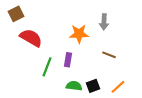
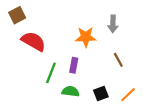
brown line: (109, 55) -> (118, 60), turned 40
green semicircle: (74, 86) -> (70, 91), moved

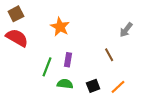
gray arrow: (113, 24) -> (126, 30), moved, turned 35
orange star: (86, 37) -> (60, 27), moved, turned 30
red semicircle: (33, 41) -> (17, 38), moved

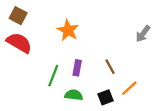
brown square: (16, 14) -> (18, 16), turned -35
brown line: (109, 55) -> (110, 67), moved
orange line: (118, 87) -> (129, 88), moved

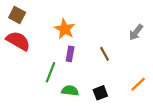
brown line: (110, 67) -> (105, 54), moved
purple rectangle: (77, 68) -> (70, 54), moved
orange line: (129, 88) -> (138, 84), moved

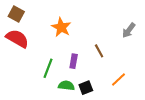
purple rectangle: (70, 54) -> (74, 61), moved
orange line: (138, 84) -> (118, 79), moved
black square: (100, 93) -> (86, 88), moved

